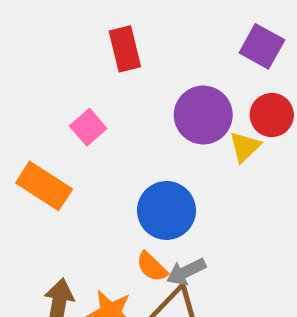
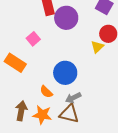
purple circle: (203, 115) -> (66, 18), moved
orange semicircle: (152, 267) -> (46, 92), moved

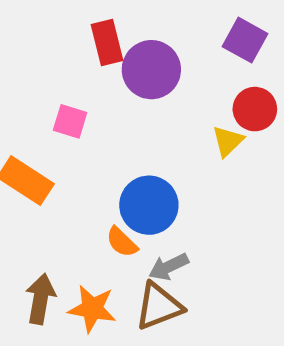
pink square: (33, 39) -> (70, 121), turned -32
orange semicircle: (46, 92) -> (122, 242), moved
brown triangle: (69, 114) -> (159, 306), turned -35

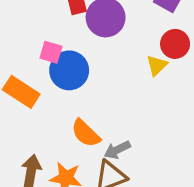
blue circle: (149, 205) -> (69, 70), moved
orange semicircle: (122, 242) -> (86, 133), size x1.4

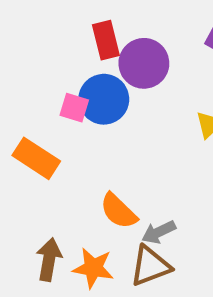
blue circle: (69, 70) -> (104, 99), moved

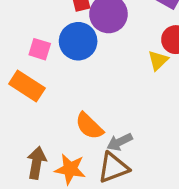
pink square: (74, 108) -> (40, 49), moved

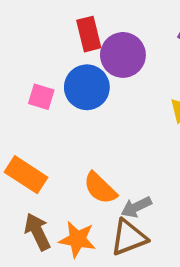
orange rectangle: (27, 86) -> (26, 175), moved
brown arrow: (37, 163) -> (37, 232), turned -36

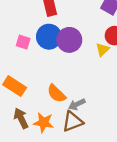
purple circle: (123, 55) -> (69, 40), moved

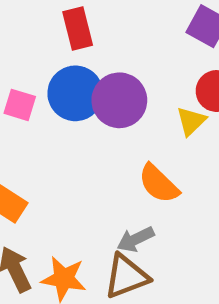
orange semicircle: (56, 94) -> (159, 184), moved

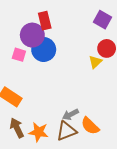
purple circle: (119, 100) -> (32, 35), moved
orange semicircle: (159, 184) -> (90, 126), moved

